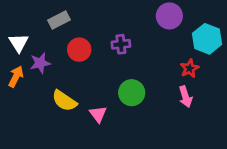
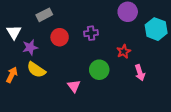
red star: (190, 68) -> (124, 51), moved
orange arrow: (16, 77) -> (12, 75), moved
yellow semicircle: (64, 101) -> (36, 70), moved

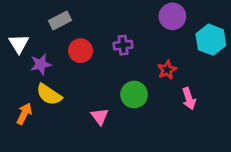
orange arrow: (12, 75) -> (24, 114), moved

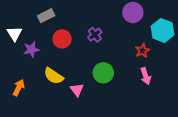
purple cross: (123, 45) -> (95, 35), turned -32
red star: (167, 70) -> (142, 51), moved
yellow semicircle: (49, 95) -> (54, 76), moved

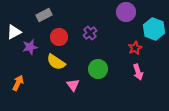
white triangle: (14, 34) -> (14, 32), turned 35
yellow semicircle: (54, 76) -> (56, 62), moved

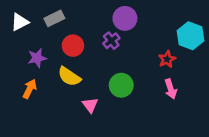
purple circle: (126, 12) -> (125, 18), moved
white triangle: (14, 32) -> (20, 22), moved
orange arrow: (18, 83) -> (30, 89), moved

